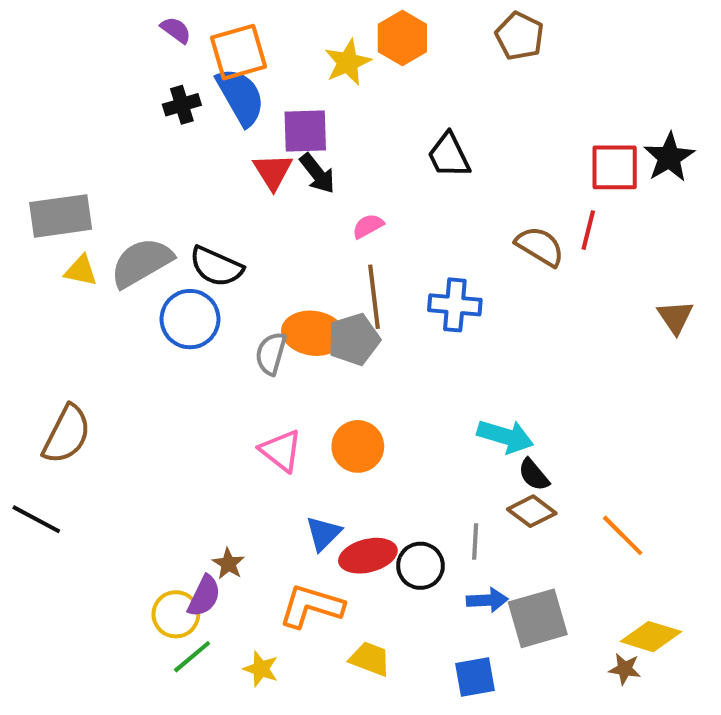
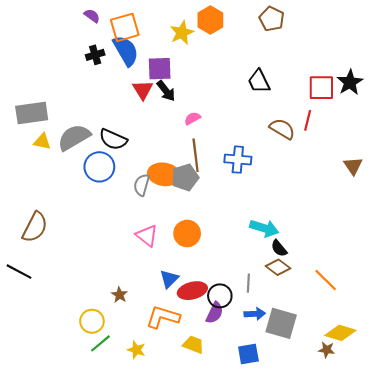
black trapezoid: (449, 155) -> (259, 81), moved
purple semicircle: (204, 596) -> (215, 313), moved
gray square: (538, 618) -> (281, 323), turned 32

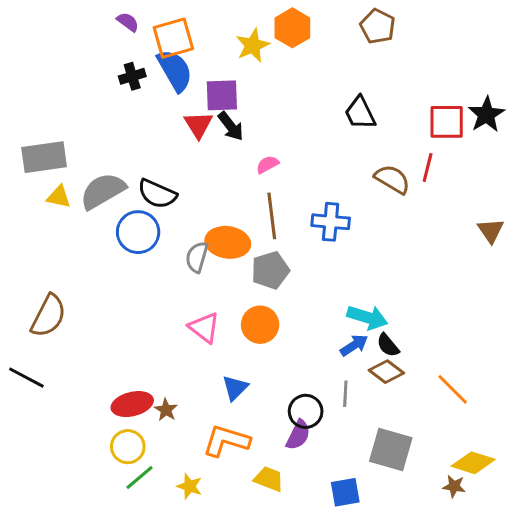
gray pentagon: (185, 177) -> (270, 270), moved
red ellipse: (192, 291) -> (132, 404), moved
blue arrow: (255, 314) -> (354, 345), moved, turned -30

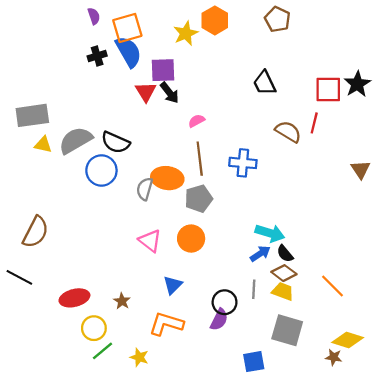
purple semicircle: (128, 22) -> (94, 16), turned 35
red ellipse: (132, 404) -> (74, 298), moved
yellow trapezoid: (269, 479) -> (283, 291), moved

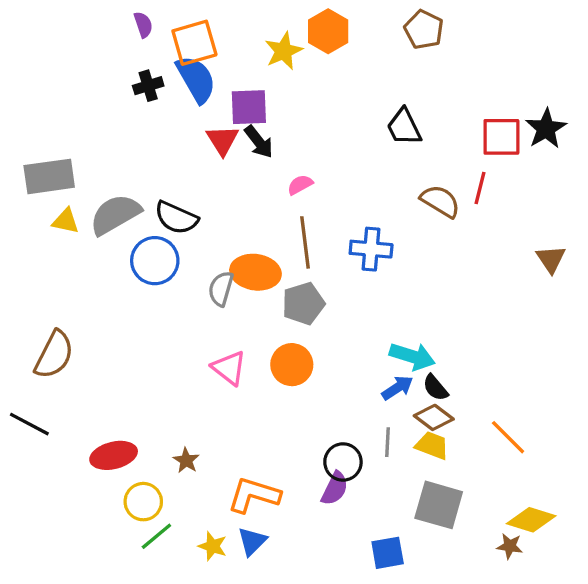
blue triangle: (173, 285) -> (252, 541), moved

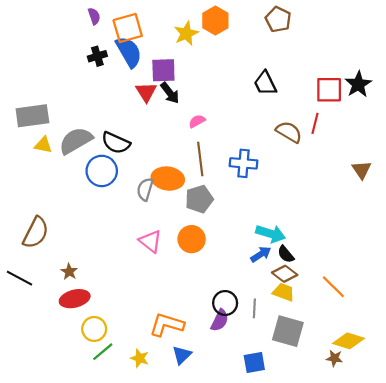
gray line: (388, 442) -> (254, 308), moved
brown star: (186, 460) -> (69, 272), moved
blue triangle: (252, 541) -> (182, 355), moved

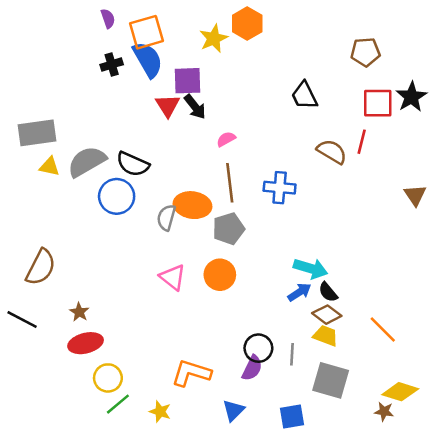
brown pentagon: (278, 19) -> (365, 52), moved, turned -30
blue triangle: (182, 355) -> (234, 410), moved

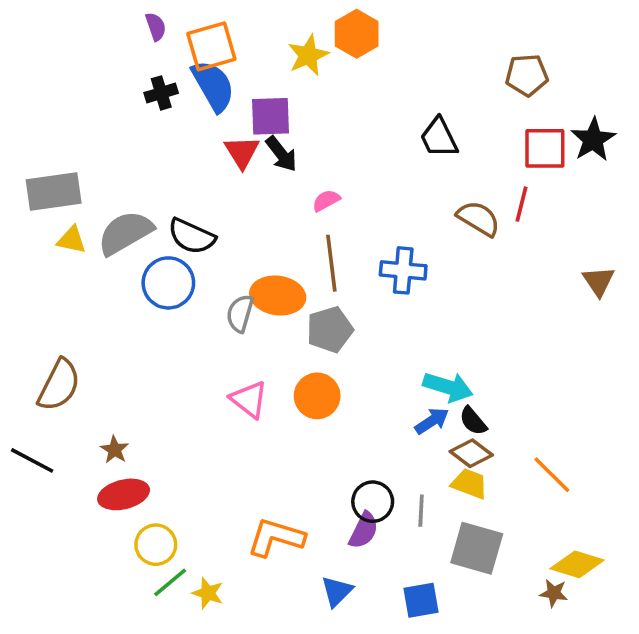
yellow star: (160, 412) -> (208, 593), moved

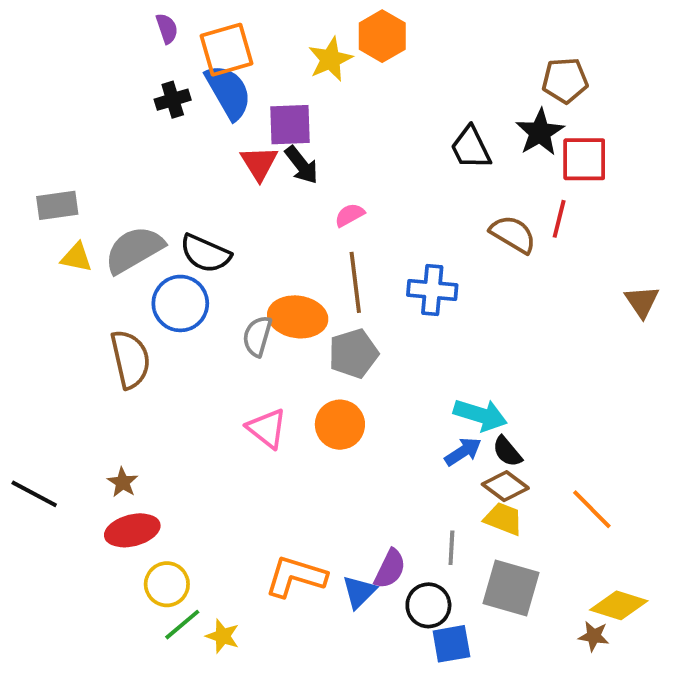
black star: (593, 140) -> (540, 132), moved
gray rectangle: (54, 192) -> (57, 205), size x0.7
brown semicircle: (59, 385) -> (130, 359), moved, turned -40
black circle: (373, 502) -> (428, 605), moved
blue triangle: (337, 591) -> (359, 592), moved

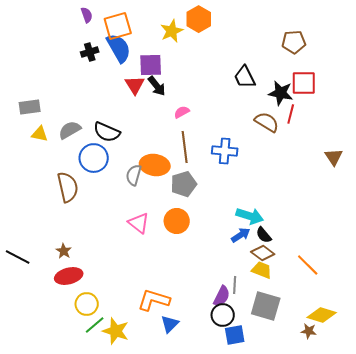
black star: (540, 132) -> (281, 93), moved, turned -30
gray semicircle: (134, 250) -> (70, 130), size x0.7
purple semicircle: (390, 569) -> (222, 296), moved
blue triangle: (359, 592) -> (170, 324), moved
yellow star: (223, 636) -> (116, 331), size x1.5

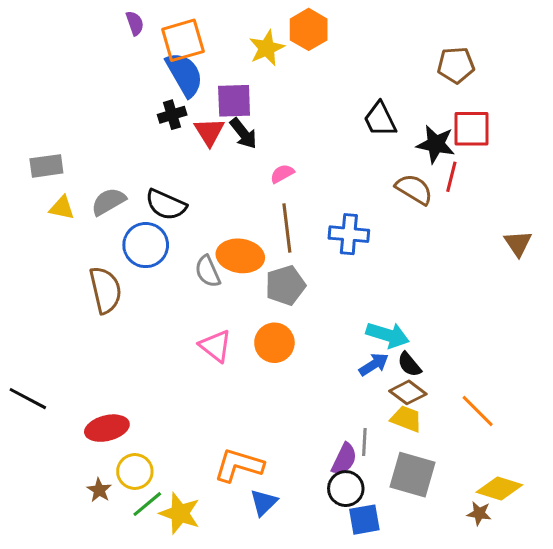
black cross: (90, 52) -> (172, 115), moved
gray semicircle: (134, 175) -> (208, 271), turned -40
brown star: (64, 251) -> (99, 490), moved

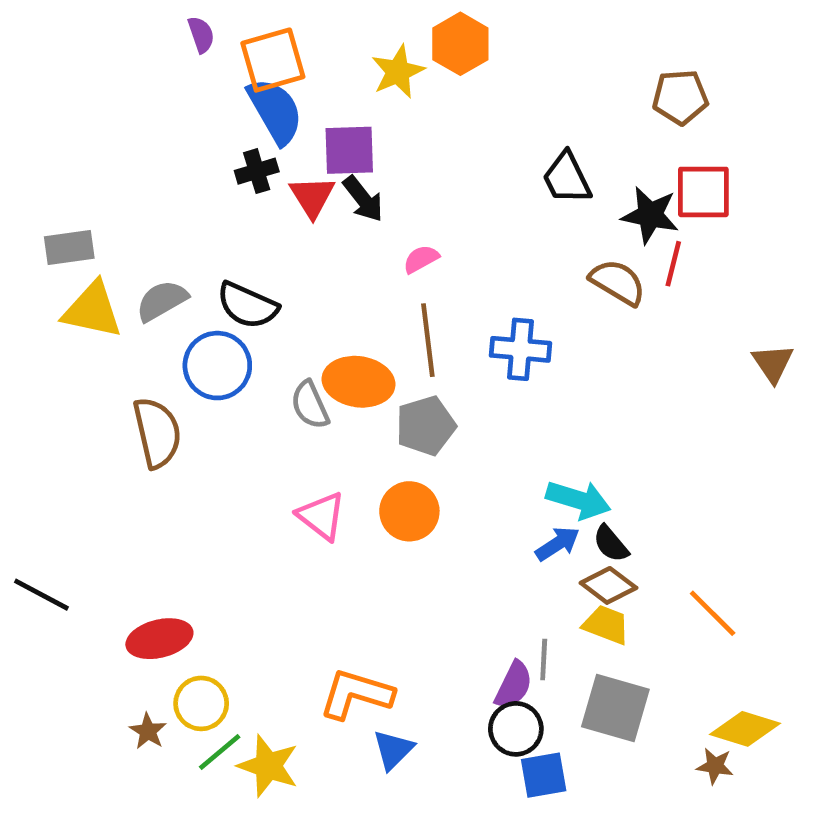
yellow triangle: (62, 208) -> (92, 310), size x1.6

